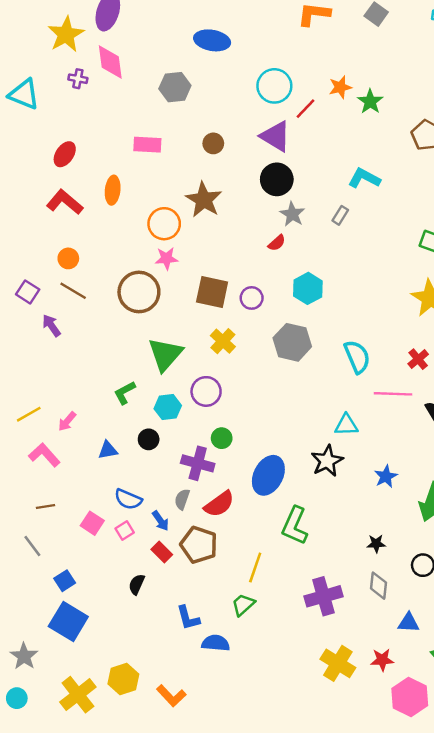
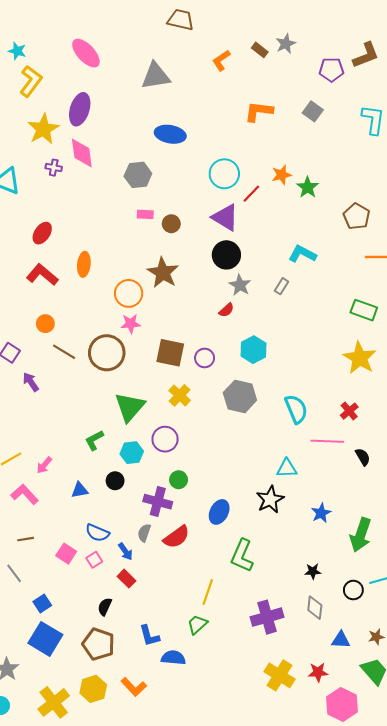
pink rectangle: (147, 145) -> (145, 214), moved, size x0.7
brown line: (73, 291) -> (64, 352), moved
blue ellipse: (268, 475) -> (219, 512), size x0.7
brown pentagon: (199, 545) -> (98, 644), moved
orange L-shape: (171, 696) -> (134, 687), moved

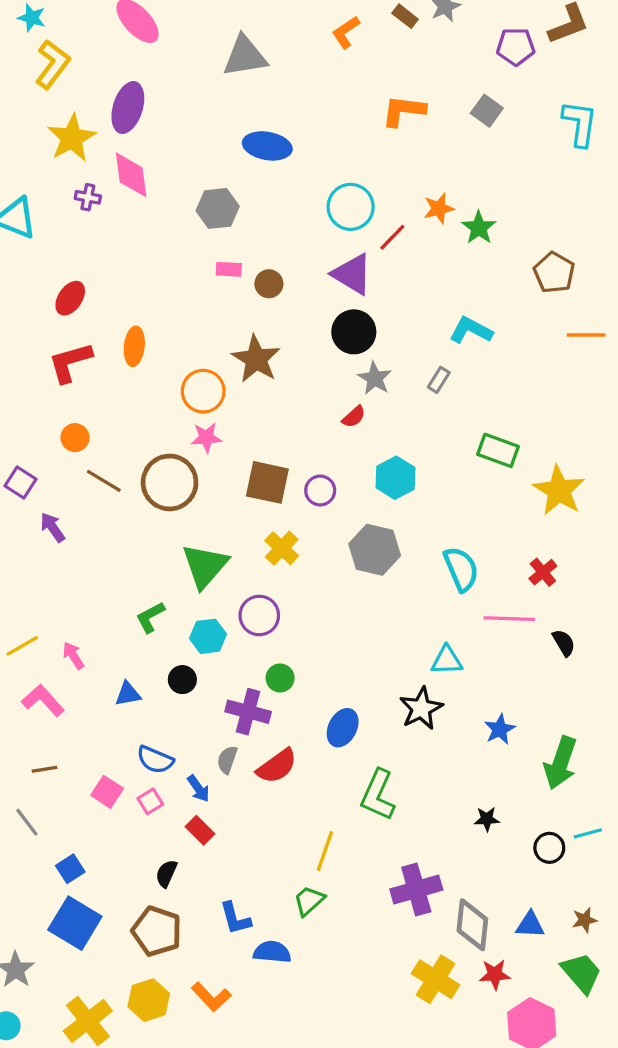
red L-shape: (42, 275) -> (70, 362), turned -56
green rectangle: (364, 310) -> (498, 450), moved
pink arrow: (44, 465) -> (73, 656), turned 108
gray diamond: (315, 608) -> (472, 925), moved, size x1.4

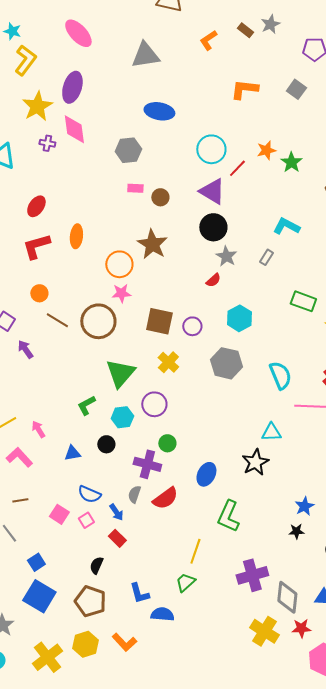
blue star: (500, 729) -> (304, 506), moved

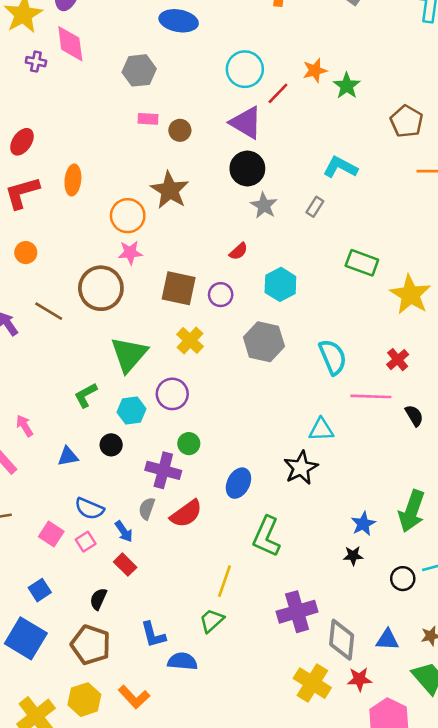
red semicircle: (213, 280) -> (238, 251), moved
brown line: (57, 320) -> (49, 311), moved
blue square: (36, 562) -> (40, 590), moved

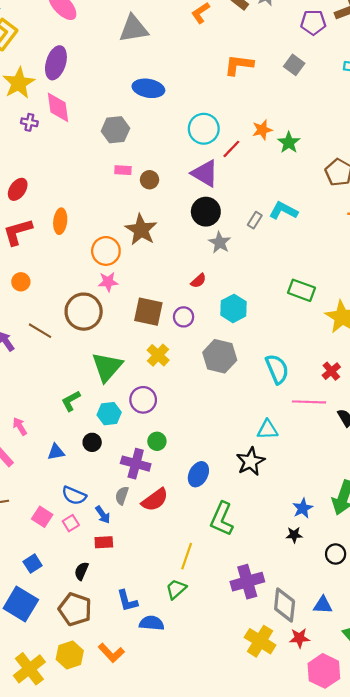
gray rectangle: (315, 207) -> (255, 220), moved
red rectangle: (125, 565) -> (104, 542), turned -48

